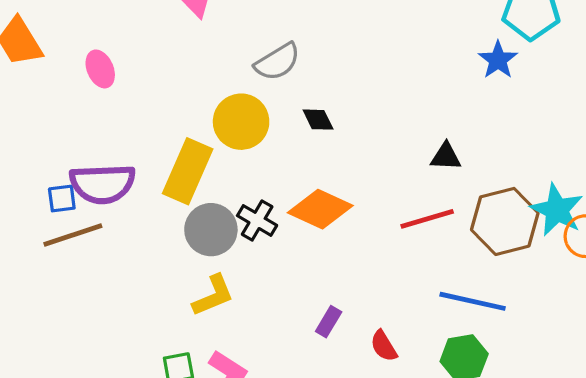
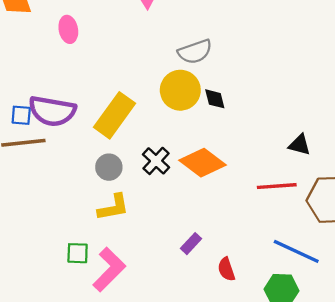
yellow circle: (241, 122) -> (180, 90), moved
gray circle: (211, 230) -> (109, 167), moved, size x0.7

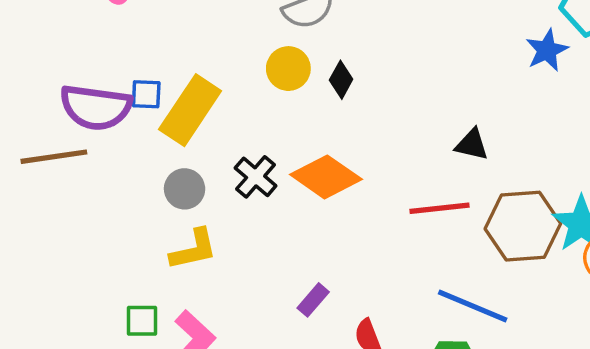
yellow circle: (180, 90) -> (288, 69), size x0.7
black diamond: (215, 99) -> (341, 80), turned 45
blue square: (21, 115) -> (146, 94), moved

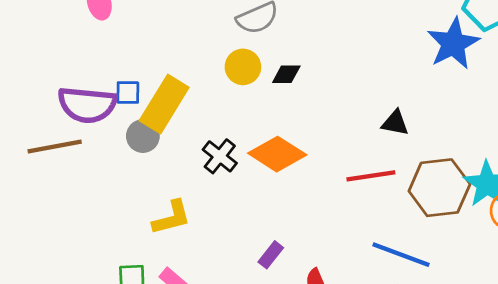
blue star: (547, 50) -> (453, 44), size x1.5
black diamond: (341, 80) -> (286, 74), turned 64
gray circle: (185, 189) -> (143, 136), moved

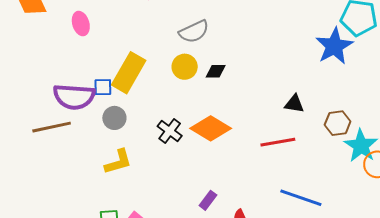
yellow rectangle: (164, 104) -> (129, 73), moved
brown hexagon: (439, 188) -> (338, 123), moved, size x0.6
yellow L-shape: (172, 218) -> (118, 162), moved

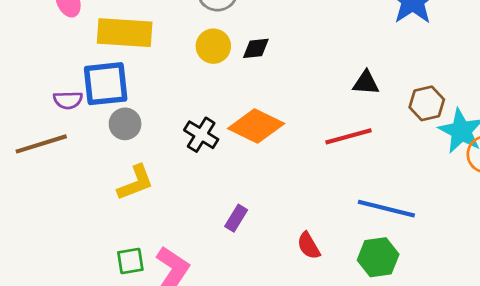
yellow rectangle: (129, 73) -> (125, 33), moved, turned 69
blue square: (103, 87) -> (106, 84), size x1.8
purple semicircle: (74, 97) -> (68, 100), size x0.5
purple rectangle: (208, 200) -> (236, 218), moved

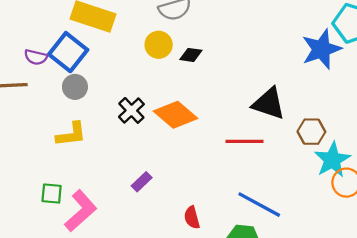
black triangle: (366, 83) -> (269, 104), size x1.6
blue square: (106, 84) -> (68, 52), turned 30

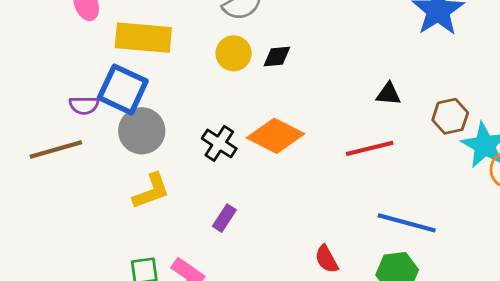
gray circle: (75, 87) -> (142, 131), size x1.4
black triangle: (269, 104) -> (388, 94), size x0.6
purple rectangle: (142, 182) -> (224, 218), moved

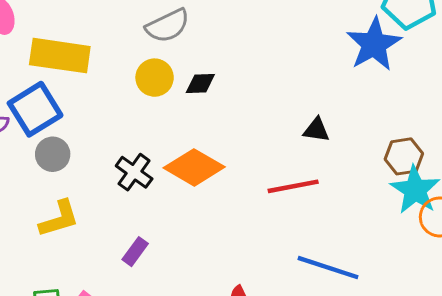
blue square: (123, 89) -> (35, 109), turned 30
brown hexagon: (450, 116) -> (404, 156), moved
gray circle: (142, 131) -> (53, 154), size x0.7

